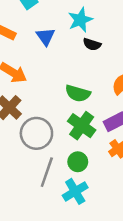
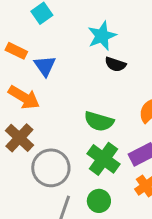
blue triangle: (45, 37) -> (45, 66), moved

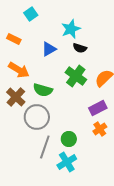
blue triangle: (45, 66) -> (49, 49), moved, turned 35
green semicircle: (99, 121) -> (43, 90), moved
green cross: (103, 159) -> (76, 76), moved

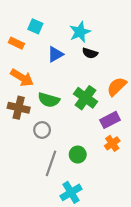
cyan square: (31, 14) -> (35, 26), moved, turned -32
green cross: (76, 76) -> (85, 98), moved
brown cross: (16, 97) -> (19, 108), turned -30
gray circle: (37, 117) -> (42, 130), size x0.6
cyan cross: (67, 162) -> (71, 192), moved

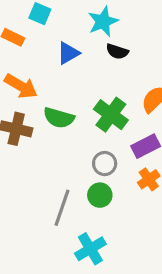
gray circle: (42, 130) -> (105, 164), moved

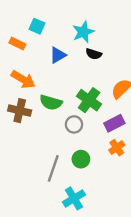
gray circle: (105, 164) -> (74, 124), moved

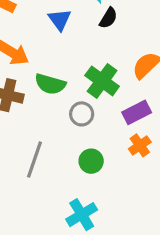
black semicircle: (94, 54) -> (108, 18), turned -77
blue triangle: (58, 55) -> (60, 20), turned -36
gray line: (53, 168) -> (34, 160), moved

